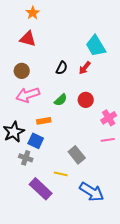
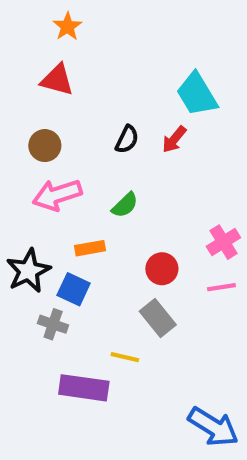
red circle: (86, 100) -> (162, 269), moved
purple rectangle: (41, 189) -> (84, 388), turned -35
blue arrow: (92, 192) -> (213, 427), moved

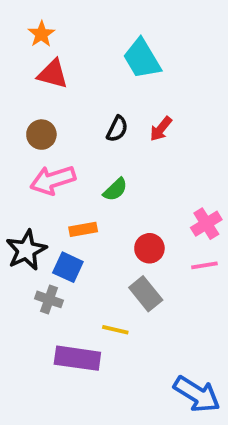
orange star: (67, 26) -> (41, 34), moved
cyan trapezoid: (197, 94) -> (142, 59), moved

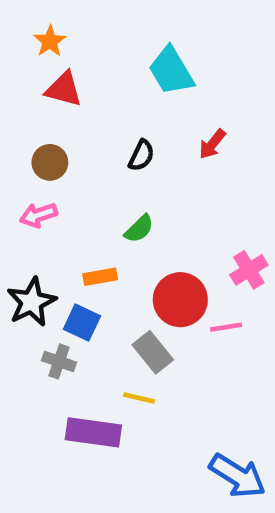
red arrow: (161, 129) -> (212, 144), moved
pink arrow: (53, 180) -> (38, 215), moved, size x0.7
red circle: (149, 248) -> (180, 300), size x1.5
pink line: (204, 265) -> (226, 327), moved
gray rectangle: (146, 294) -> (153, 352), moved

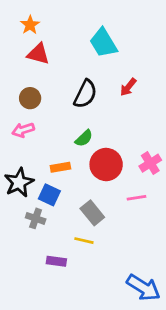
black semicircle: (141, 156) -> (85, 94), size x1.5
red circle: (180, 300) -> (106, 164), moved
purple rectangle: (93, 432) -> (56, 261), size x0.6

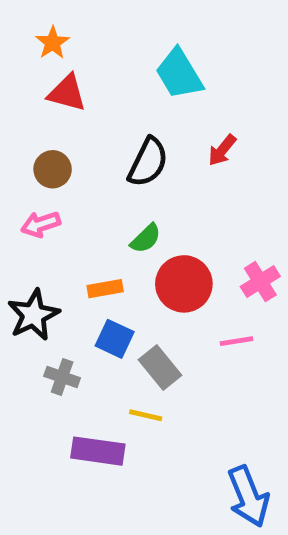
blue square: (49, 195) -> (115, 339), moved
purple rectangle: (56, 261) -> (98, 451), size x1.5
blue arrow: (143, 288) -> (248, 496), turned 36

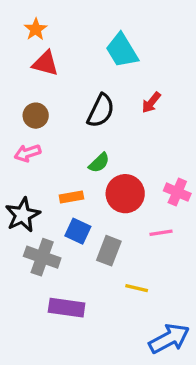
pink cross: (260, 282) -> (177, 192), turned -35
gray rectangle: (160, 367) -> (109, 251), turned 60
gray cross: (62, 377) -> (42, 257), size x1.5
yellow line: (146, 415) -> (137, 288), moved
blue arrow: (248, 496) -> (169, 339), turned -96

